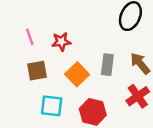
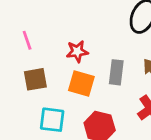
red star: (61, 42) -> (77, 51), moved
orange square: (77, 74) -> (81, 83), turned -30

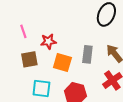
red star: (77, 51) -> (48, 41), moved

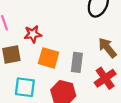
gray rectangle: (87, 54) -> (77, 62), moved

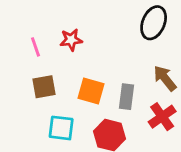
red star: (33, 34) -> (71, 40), moved

